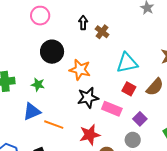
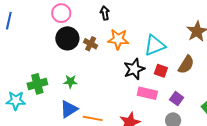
brown cross: (102, 32) -> (91, 44), moved
black circle: (52, 52) -> (67, 38), moved
orange star: (80, 70) -> (118, 39), moved
black star: (88, 98) -> (134, 69), moved

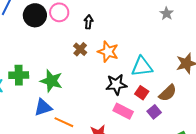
black arrow: (105, 13) -> (89, 22), moved
black circle: (67, 38) -> (35, 15), moved
green star: (70, 82) -> (51, 81), size x1.6
purple square: (177, 99) -> (154, 112), moved

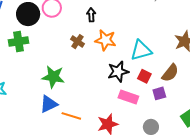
black arrow: (89, 22) -> (91, 15), moved
green cross: (19, 75) -> (18, 42), moved
purple square: (154, 112) -> (159, 93), turned 32

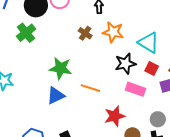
green cross: (18, 42) -> (26, 33), turned -30
cyan triangle: (141, 50) -> (149, 43), turned 45
orange line: (71, 116) -> (90, 88), moved

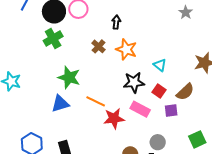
green cross: (26, 33) -> (53, 39), moved
cyan triangle: (149, 43) -> (160, 65), size x0.6
red star: (115, 116) -> (114, 118), moved

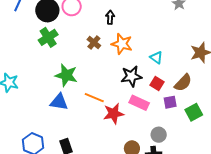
blue triangle: (60, 104) -> (59, 102), turned 30
green square: (197, 139) -> (194, 112), moved

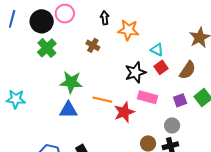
orange star: (122, 44) -> (128, 30), moved
red square: (157, 84) -> (161, 67), moved, turned 32
purple square: (170, 102) -> (180, 100), moved

